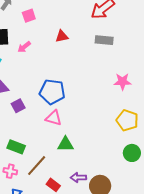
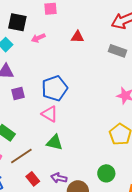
blue pentagon: (52, 92) -> (55, 88), turned 30
green circle: (132, 153) -> (106, 173), moved

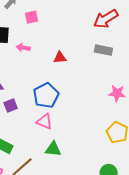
red triangle: (77, 37) -> (60, 58), moved
pink arrow: (38, 38) -> (23, 48), turned 40

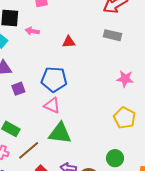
blue pentagon: (46, 95) -> (54, 79), turned 30
green triangle: (53, 149) -> (60, 133), size x1.4

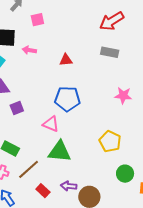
blue pentagon: (54, 79) -> (67, 99), moved
yellow pentagon: (125, 118) -> (110, 141), moved
green circle: (115, 158) -> (125, 174), moved

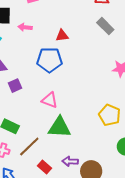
gray rectangle: (110, 52) -> (105, 26), turned 36
blue pentagon: (67, 99) -> (50, 60), moved

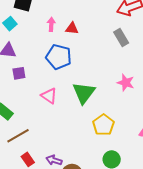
pink arrow: (25, 27) -> (51, 24), moved, turned 72
red triangle: (62, 36) -> (72, 28), moved
green triangle: (59, 127) -> (84, 93), moved, turned 50

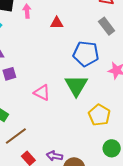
pink arrow: (51, 24) -> (27, 11), moved
blue pentagon: (59, 57) -> (86, 54), moved

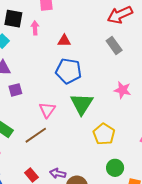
blue pentagon: (86, 54) -> (69, 71), moved
pink triangle: (42, 93) -> (47, 110), turned 36
brown line: (16, 136) -> (36, 135), moved

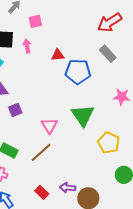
blue pentagon: (69, 71) -> (78, 72), moved

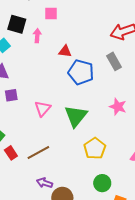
pink triangle: (49, 126) -> (43, 108), moved
brown line: (41, 152) -> (38, 152), moved
red rectangle: (42, 192) -> (11, 153), moved

